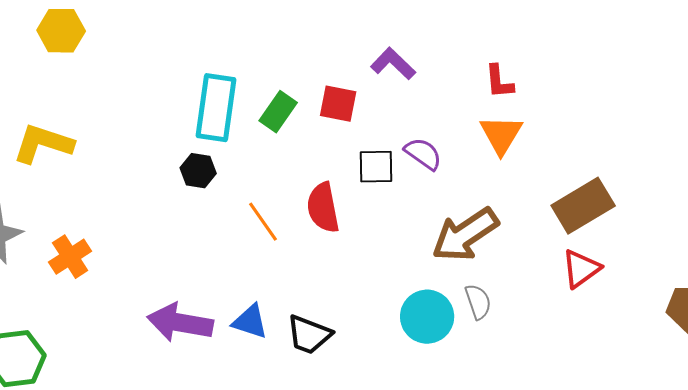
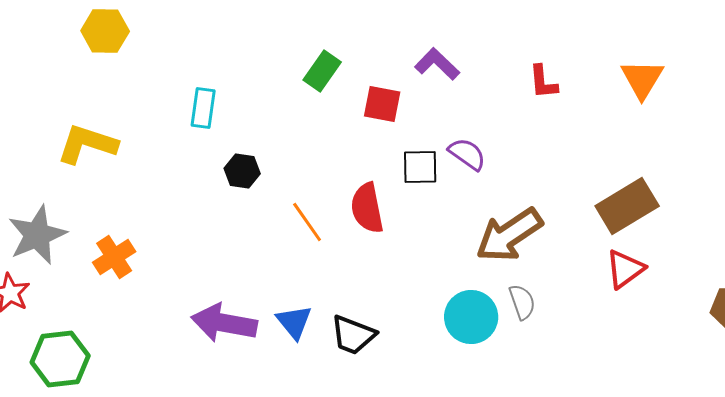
cyan rectangle: (216, 108) -> (203, 108), moved, size x0.6
green rectangle: (278, 112) -> (322, 71), moved
orange triangle: (501, 135) -> (642, 79), moved
blue triangle: (250, 322) -> (294, 322), turned 33

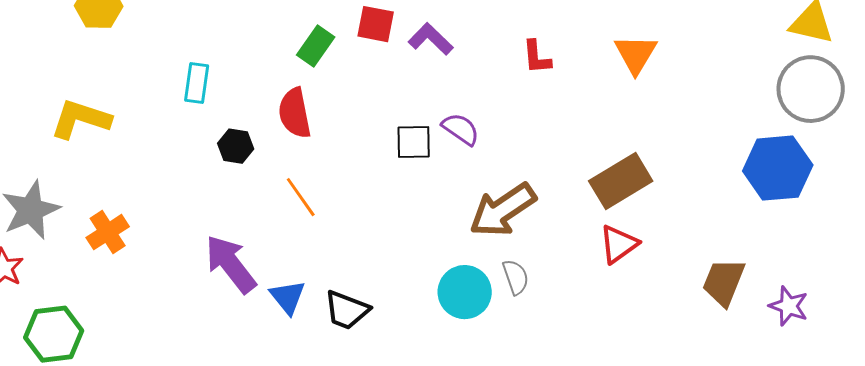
red square: (382, 104) -> (376, 24), moved
red semicircle: (367, 208) -> (295, 113), moved
purple arrow: (224, 323) -> (231, 264), moved, turned 42

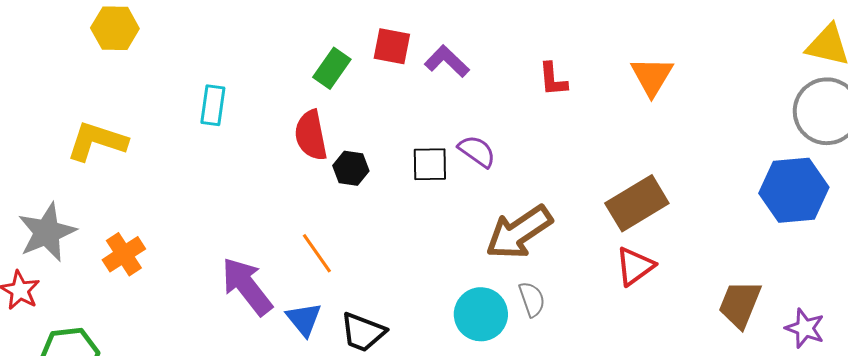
black hexagon: (236, 146) -> (351, 168), moved
orange line: (301, 197) -> (317, 253), moved

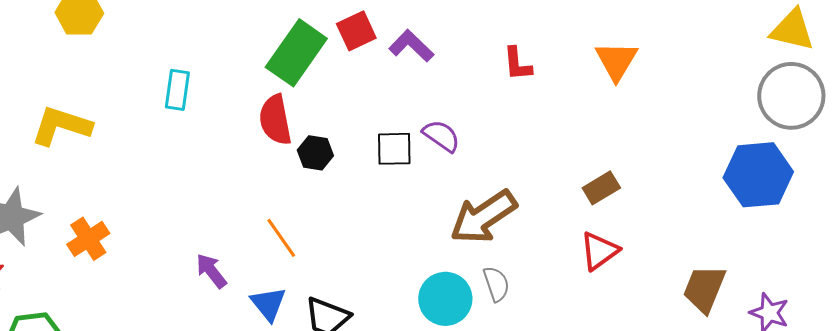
red square: (392, 46) -> (356, 31), turned -36
green rectangle: (332, 68) -> (296, 53), size x1.6
brown rectangle: (637, 203) -> (601, 188), size x0.6
purple arrow: (247, 286) -> (211, 271), size x0.6

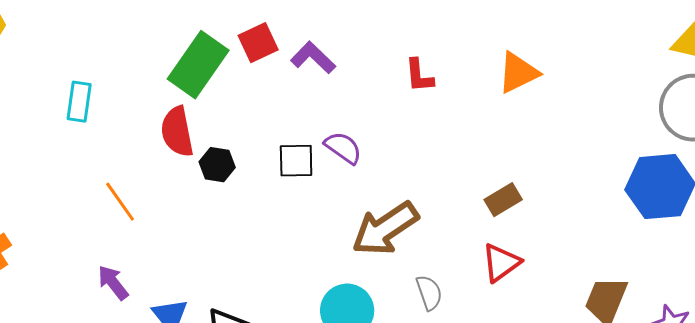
orange triangle: (616, 61) -> (518, 73), turned 33
orange line: (281, 238) -> (120, 202), moved
gray semicircle: (496, 284) -> (429, 293), moved

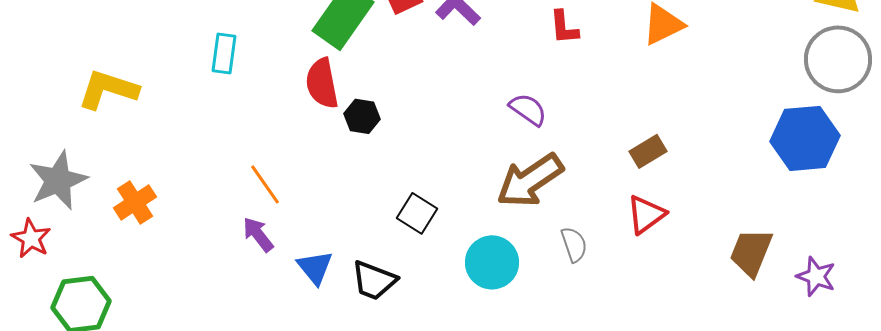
purple semicircle: (343, 148) -> (528, 109), moved
black square: (296, 161) -> (417, 213), moved, turned 33
orange line: (120, 202) -> (265, 184), moved

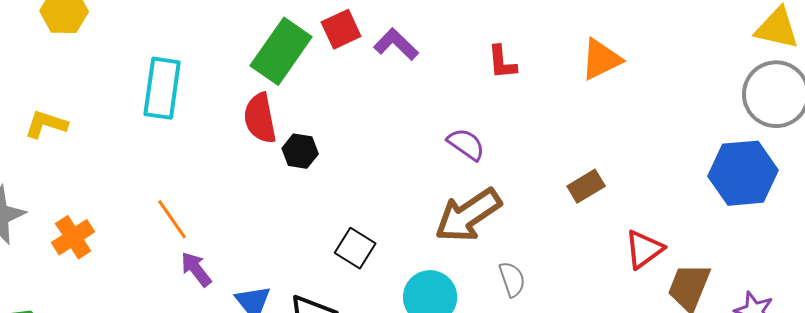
cyan rectangle: (224, 53) -> (162, 88), size x1.5
yellow L-shape: (108, 89) -> (46, 124), size x0.7
orange line: (265, 184) -> (172, 219), moved
red triangle: (646, 214) -> (644, 249), moved

